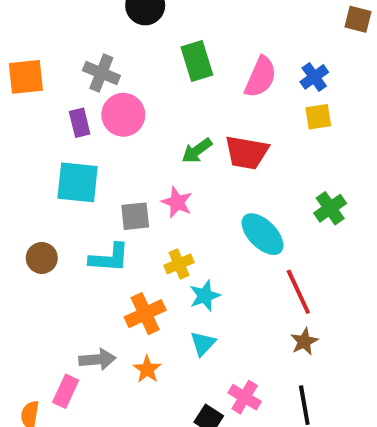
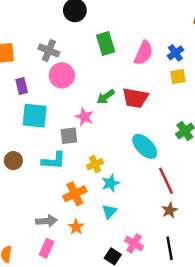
purple rectangle: (80, 123) -> (22, 86), moved
pink star: (177, 202) -> (84, 117), moved
pink rectangle: (66, 391) -> (46, 248), moved

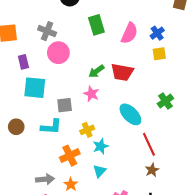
pink star: (84, 117) -> (91, 94), moved

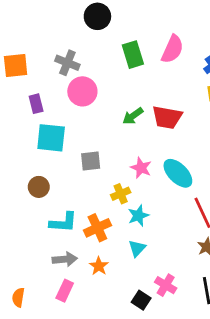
pink semicircle: (129, 33) -> (172, 49), moved
pink star: (91, 94) -> (141, 168), moved
brown circle: (16, 127) -> (39, 187), moved
cyan L-shape: (51, 127) -> (63, 222), moved

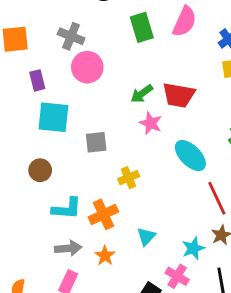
pink star: (141, 168) -> (151, 123), moved
cyan star: (138, 216) -> (193, 248), moved

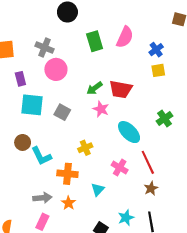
gray square: (96, 142) -> (62, 112), moved, turned 35
cyan L-shape: (67, 209) -> (41, 156), moved, turned 60
orange cross: (103, 214) -> (67, 174), turned 30
cyan star: (193, 248) -> (126, 218), moved
pink cross: (177, 276) -> (120, 168), moved

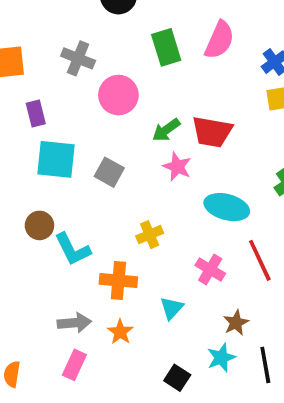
pink circle: (56, 69) -> (118, 95), moved
cyan ellipse: (129, 132) -> (227, 207), turned -30
brown star: (151, 188) -> (236, 323), moved

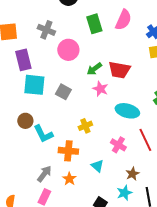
purple rectangle: (36, 113) -> (23, 60), size x1.5
cyan triangle: (172, 308) -> (97, 166), turned -32
gray arrow: (74, 323) -> (44, 174), turned -48

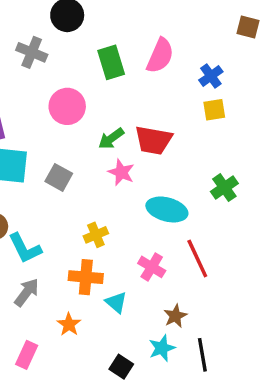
gray cross: (46, 30) -> (32, 52), moved
orange cross: (68, 151) -> (86, 277), moved
gray arrow: (44, 174) -> (27, 292), moved

